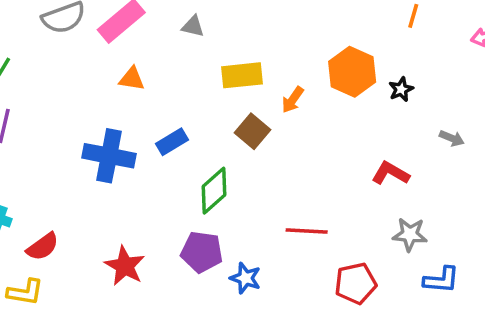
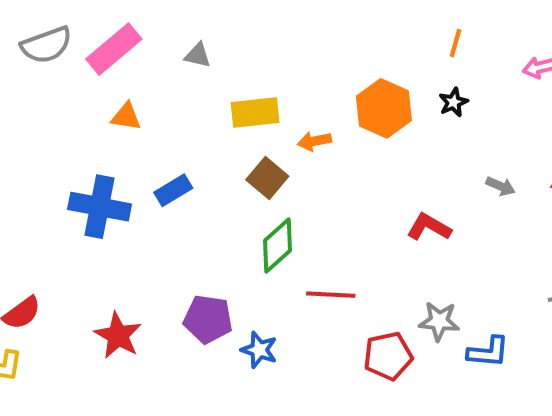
black star: (401, 89) -> (453, 102), moved
orange arrow: (293, 100) -> (314, 141), turned 44
green diamond: (214, 191) -> (278, 245), moved
gray star: (410, 234) -> (439, 321), moved

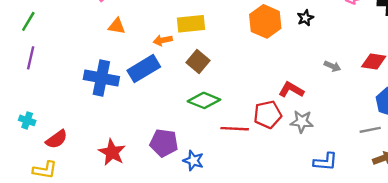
orange arrow: (314, 141) -> (163, 40), moved
blue rectangle: (173, 190) -> (144, 69), size x1.5
green diamond: (278, 245) -> (204, 100), turned 64
gray star: (439, 321) -> (302, 122), moved
red pentagon: (388, 356) -> (268, 115), moved

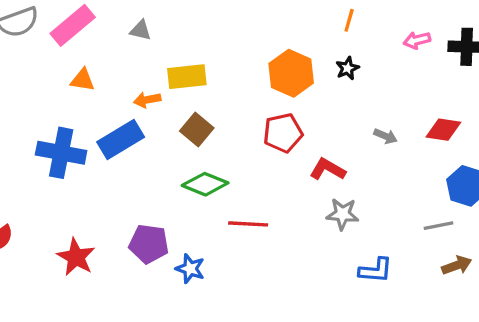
red pentagon: (268, 115) -> (283, 133), moved

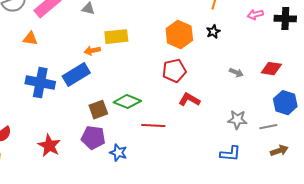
orange triangle: (83, 80) -> (30, 39), moved
brown square: (197, 130) -> (98, 110), moved, turned 30
red L-shape: (328, 169) -> (189, 100), moved
gray star: (342, 214) -> (237, 120), moved

